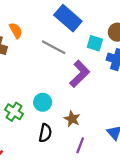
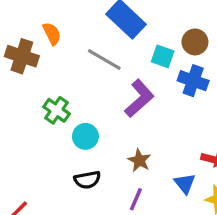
green cross: (14, 112) -> (56, 110), moved
brown star: (72, 119) -> (139, 160), moved
black semicircle: (45, 133) -> (87, 180), turned 66

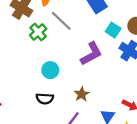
gray line: (104, 59) -> (61, 21), moved
green cross: (56, 110) -> (38, 32), moved

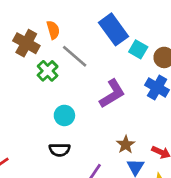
cyan square: (113, 30) -> (138, 49), moved
brown star: (82, 94) -> (126, 145), moved

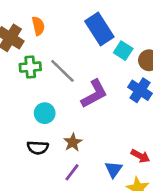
gray line: (75, 56) -> (62, 71), moved
green cross: (48, 71) -> (30, 67), turned 36
brown star: (126, 145) -> (73, 142), moved

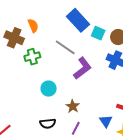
gray line: (62, 71) -> (65, 47), moved
black semicircle: (38, 148) -> (48, 124), moved

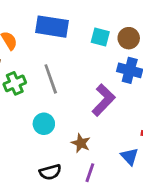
blue rectangle: (78, 20) -> (52, 27), moved, turned -30
gray line: (65, 47) -> (51, 79), moved, turned 45
purple L-shape: (82, 68) -> (103, 100), moved

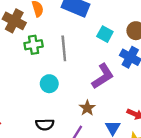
cyan square: (100, 37) -> (105, 34), moved
brown star: (81, 143) -> (87, 108), moved

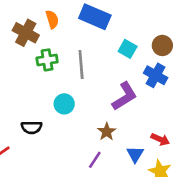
black semicircle: (45, 125) -> (32, 127), moved

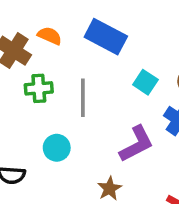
orange semicircle: (52, 19) -> (50, 36), turned -54

